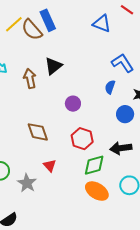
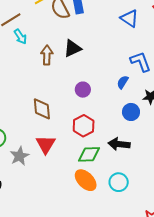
red triangle: (50, 166) -> (46, 144), size x1.5

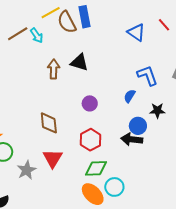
cyan arrow: (20, 37) -> (37, 35), moved
black triangle: (73, 48) -> (79, 62), turned 42
black arrow: (119, 144) -> (132, 139), moved
cyan circle: (119, 182) -> (114, 187), moved

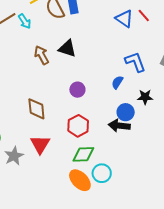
red line: (164, 25) -> (144, 15), moved
brown arrow: (54, 69) -> (42, 55), turned -30

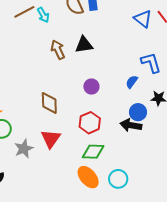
black triangle: (67, 48) -> (84, 45), turned -30
cyan circle: (102, 173) -> (118, 179), moved

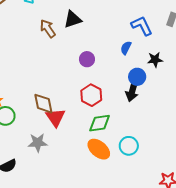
brown diamond: (49, 103) -> (43, 104), moved
black arrow: (131, 125) -> (132, 91), turned -75
gray star: (24, 149) -> (38, 143), moved, turned 30

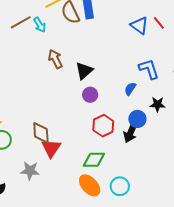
black triangle: (73, 19) -> (84, 71), moved, turned -30
red hexagon: (91, 95) -> (103, 126), moved

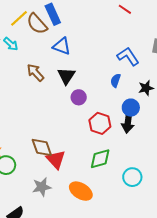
blue triangle: (139, 25) -> (62, 46), moved
orange ellipse: (90, 185) -> (81, 191), moved

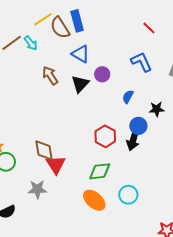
blue L-shape: (128, 56) -> (141, 62), moved
purple circle: (79, 97) -> (102, 74), moved
orange ellipse: (81, 191) -> (94, 200), moved

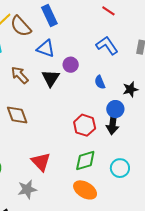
blue rectangle: (77, 21) -> (49, 15), moved
blue semicircle: (128, 97) -> (100, 82), turned -40
brown diamond: (44, 150) -> (17, 115), moved
cyan circle: (128, 195) -> (120, 168), moved

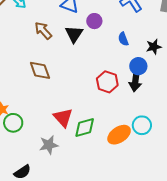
green diamond: (85, 161) -> (85, 128), moved
orange ellipse: (85, 190) -> (119, 135), moved, turned -65

